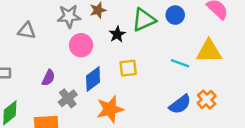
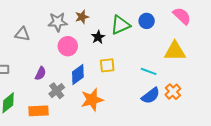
cyan line: (180, 63) -> (149, 71), moved

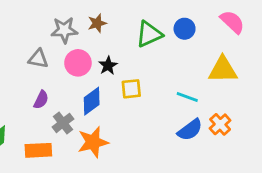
gray triangle: (22, 34) -> (38, 59), moved
black star: (98, 37) -> (108, 66), moved
orange star: (92, 100) -> (93, 142), moved

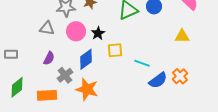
yellow triangle: (223, 70) -> (182, 36), size x0.7
cyan line: (187, 97) -> (142, 63), moved
orange star: (93, 142) -> (87, 89), turned 30

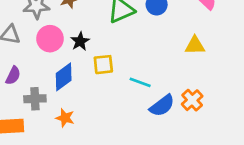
gray cross: (65, 75) -> (35, 99), turned 35
orange star: (87, 89) -> (65, 118), size x0.6

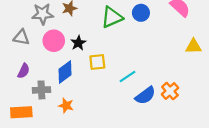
yellow triangle: (195, 45) -> (193, 46), moved
cyan line: (140, 82) -> (128, 77), turned -54

